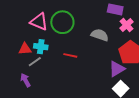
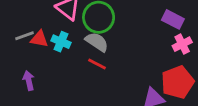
gray semicircle: (100, 35) -> (97, 42), moved
gray line: (35, 62) -> (25, 36), moved

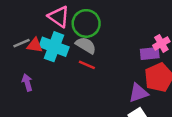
purple rectangle: (173, 19) -> (150, 54), moved, turned -30
cyan cross: (61, 42) -> (54, 47), size x1.6

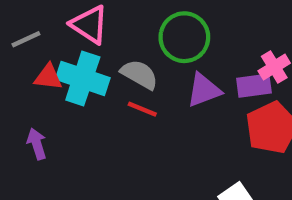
green circle: (86, 23) -> (184, 37), moved
gray line: (21, 43) -> (26, 39), moved
purple triangle: (138, 93) -> (204, 90), moved

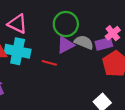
gray semicircle: (139, 74) -> (84, 42), moved
purple triangle: (204, 90) -> (65, 45), moved

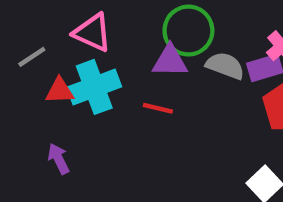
purple triangle: (65, 45) -> (170, 61), moved, turned 30
cyan cross: (18, 51) -> (94, 87), turned -30

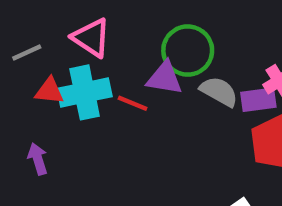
red line: (158, 108) -> (133, 103), moved

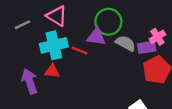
red triangle: (49, 91) -> (52, 71), moved
purple arrow: (38, 159) -> (30, 81), size x1.5

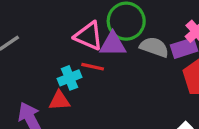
pink triangle: (57, 16) -> (89, 36), moved
cyan cross: (54, 45) -> (70, 78), moved, size x0.6

